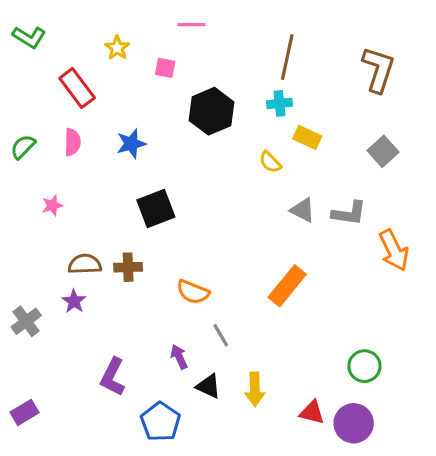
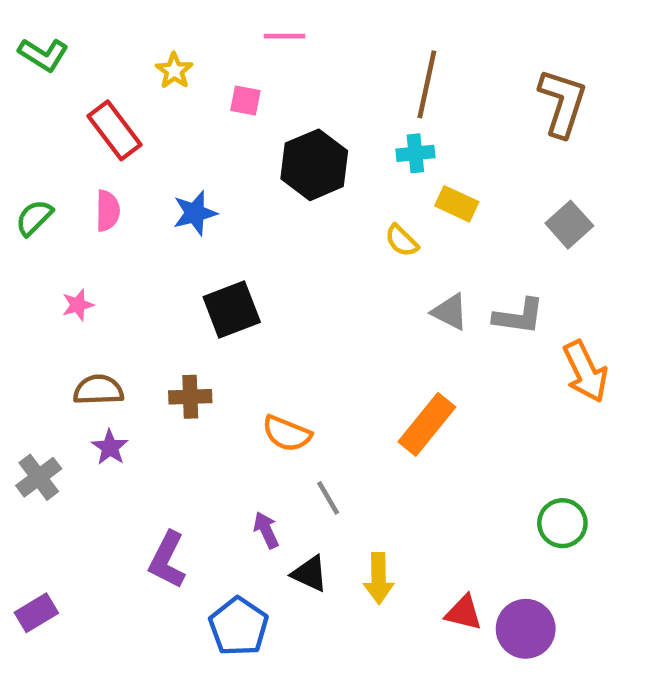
brown semicircle: (85, 264) -> (98, 390), moved
green circle: (364, 366) -> (562, 523), moved

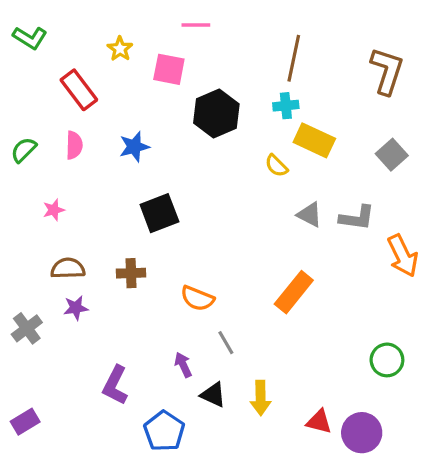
pink square: (245, 100) -> (169, 69), size x1.5
yellow rectangle: (457, 204) -> (314, 140), size x1.4
purple star: (110, 447) -> (76, 308), turned 30

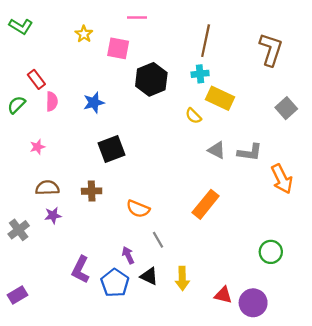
red rectangle: (79, 90) -> (36, 79), moved, size x0.7
gray square: (392, 155) -> (286, 108), moved
blue pentagon: (164, 431) -> (115, 283), moved

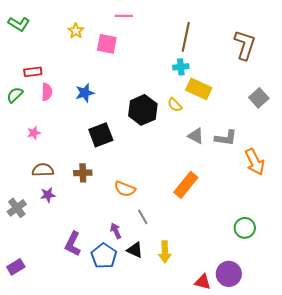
red rectangle: (36, 79) -> (33, 72), turned -60
black hexagon: (151, 79) -> (143, 110), moved
red triangle: (223, 295) -> (203, 282), moved

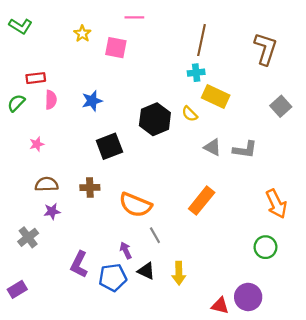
orange arrow: (255, 162) -> (276, 204), moved
orange semicircle: (125, 189) -> (135, 205), size x1.4
gray cross: (17, 208) -> (28, 237), moved
blue pentagon: (104, 256) -> (113, 277), turned 30

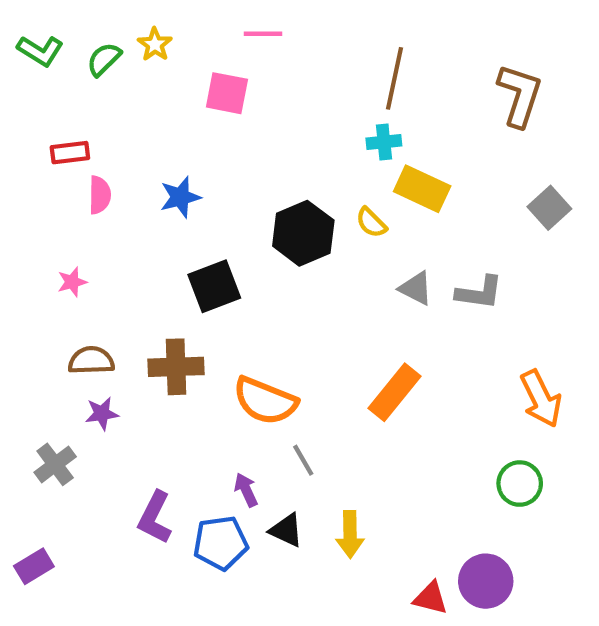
yellow star: (82, 34) -> (155, 44), moved
green semicircle: (16, 103) -> (104, 59), moved
brown cross: (90, 188) -> (176, 367), size x1.4

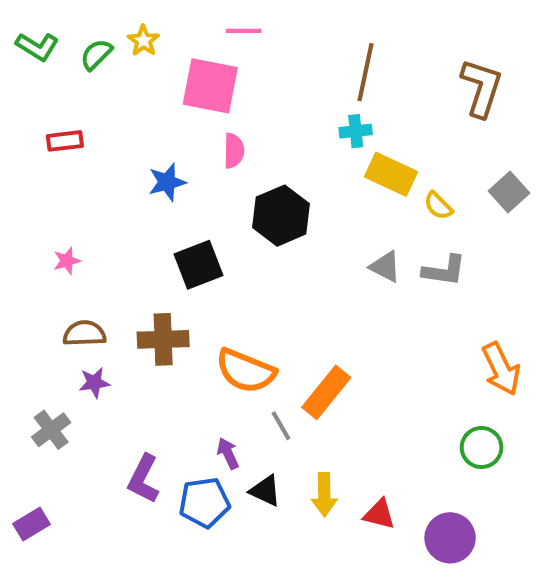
pink square: (227, 93) -> (210, 86), size x1.4
pink semicircle: (100, 195) -> (234, 151), moved
yellow semicircle: (371, 223) -> (438, 206), moved
orange rectangle: (395, 392) -> (326, 392), moved
red triangle: (431, 598) -> (379, 514), moved

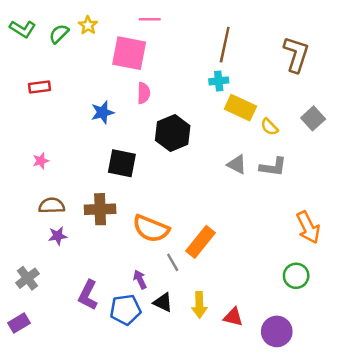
black square: (198, 265) -> (122, 163), turned 32
gray cross: (51, 430) -> (27, 278), moved

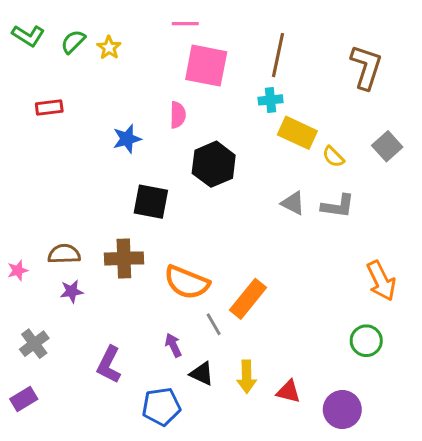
yellow star: (88, 25) -> (109, 48), moved
pink square: (129, 53) -> (206, 66), moved
pink star: (41, 161) -> (18, 270), moved
blue pentagon: (125, 310) -> (161, 407), moved

